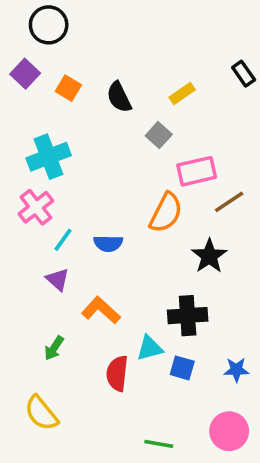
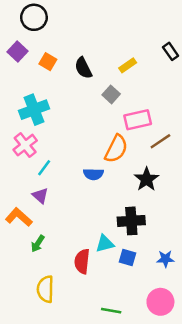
blue semicircle: (108, 243) -> (93, 174), moved
orange L-shape: (101, 310) -> (19, 217), moved
yellow semicircle: (41, 413) -> (45, 289), moved, turned 40

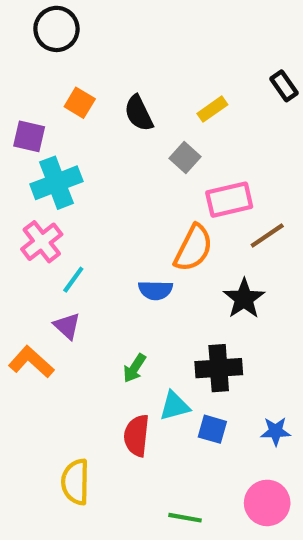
purple square: (18, 51) -> (29, 136), moved, turned -30
green arrow: (38, 244) -> (134, 368), moved

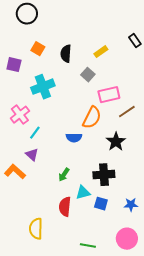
black semicircle: (139, 113) -> (66, 54), turned 30
cyan cross: (56, 183) -> (43, 87), moved

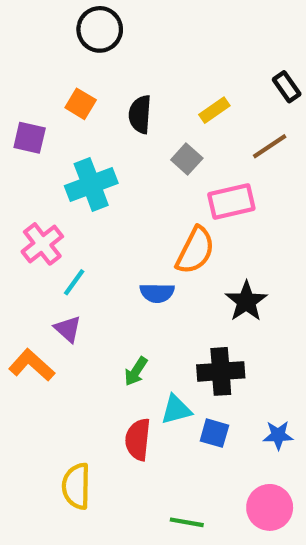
black circle: (27, 14) -> (100, 29), moved
brown line: (127, 112) -> (270, 146), moved

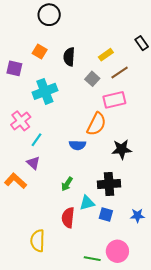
brown line: (270, 146) -> (120, 73), moved
black star: (246, 301) -> (122, 149), turned 30
pink circle: (270, 507) -> (117, 251), moved

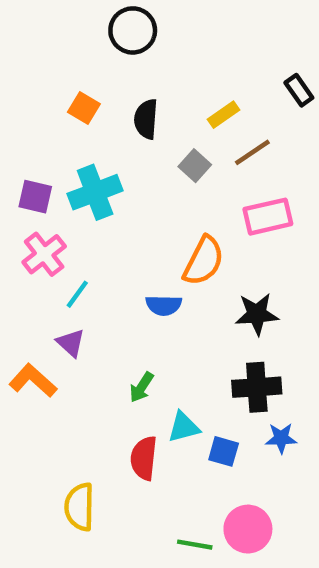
black circle: (49, 15) -> (133, 30), moved
purple square: (14, 68) -> (35, 197), moved
pink rectangle: (114, 100) -> (268, 217), moved
black cross: (109, 184) -> (257, 387), moved
blue star: (137, 216) -> (281, 438), moved

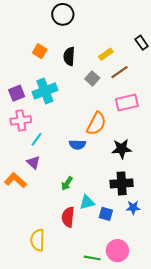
purple square: (35, 197) -> (17, 93), turned -35
pink cross: (44, 254) -> (21, 120), turned 30

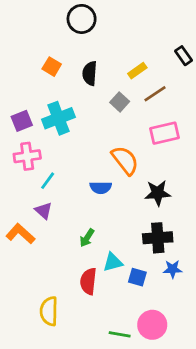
orange semicircle: (96, 124) -> (125, 160), turned -65

